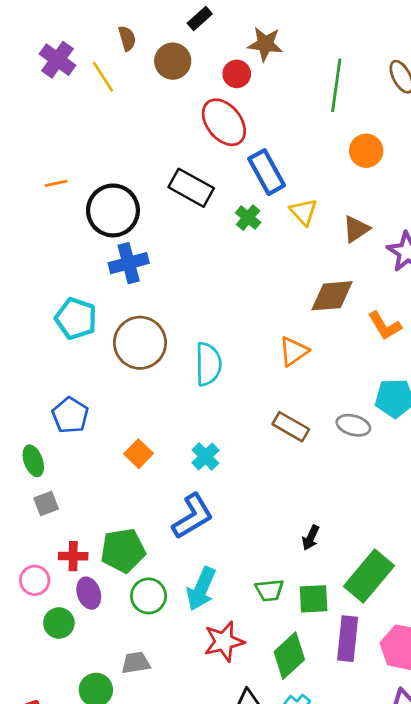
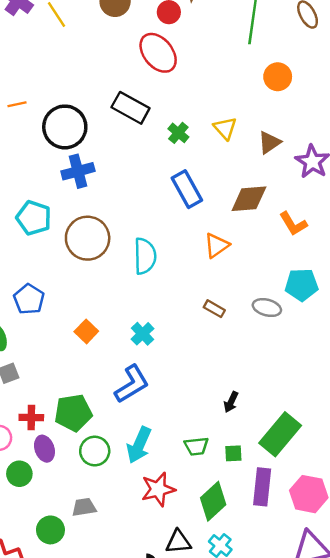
blue rectangle: (267, 172) -> (187, 189), moved
brown rectangle: (291, 427) -> (214, 309), size x0.7
green square: (314, 599) -> (233, 453), size x0.7

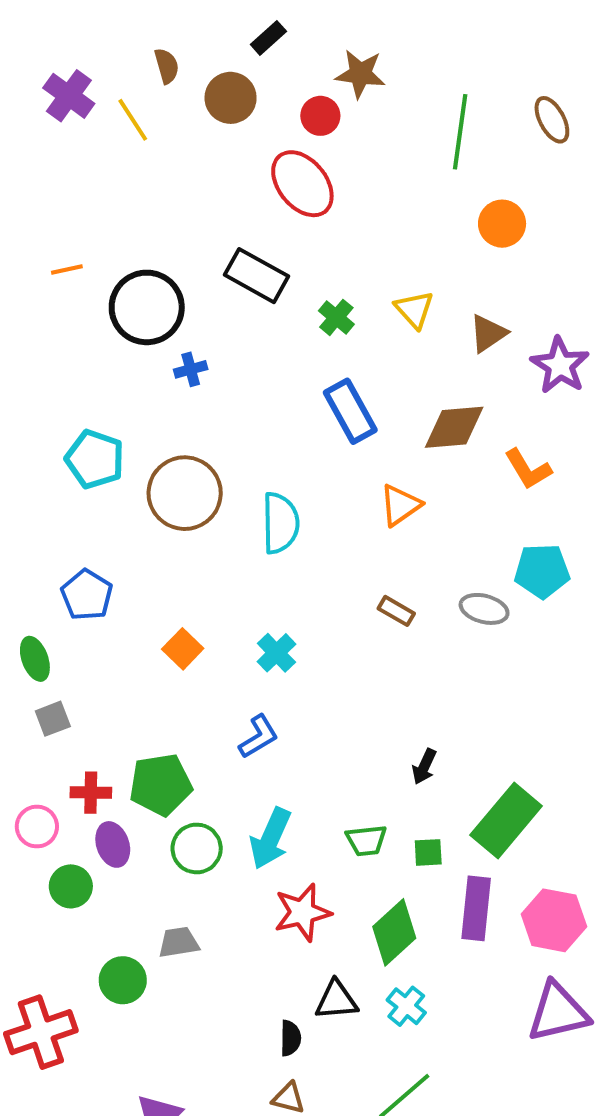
blue cross: (78, 171) -> (191, 369), moved, size x0.6
blue L-shape: (132, 384) -> (258, 737), size x0.7

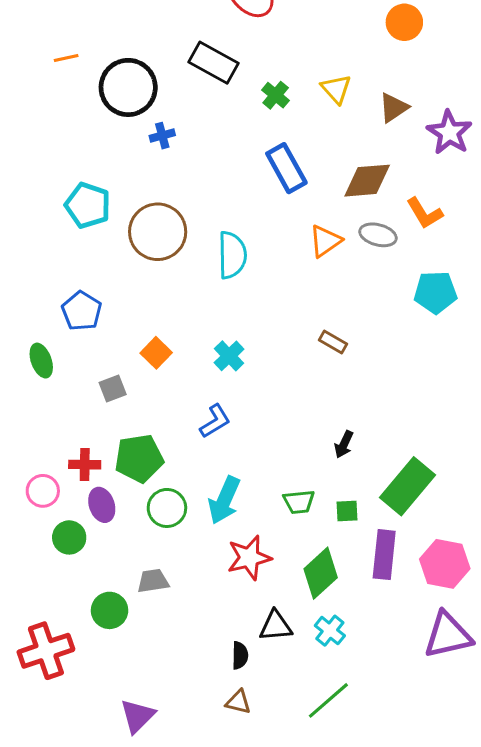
gray ellipse: (484, 609) -> (378, 235), moved
brown rectangle: (396, 611) -> (333, 342), moved
gray square: (53, 719) -> (113, 388), moved

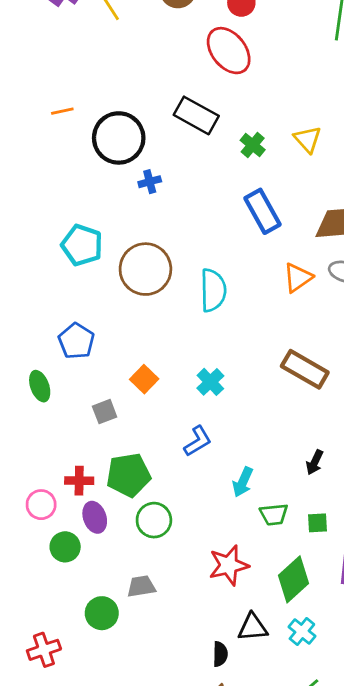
brown rectangle: (333, 342) -> (305, 369), size x1.8
cyan arrow: (224, 500) -> (243, 482), moved, size x0.7
red cross: (46, 651) -> (44, 650), size x0.7

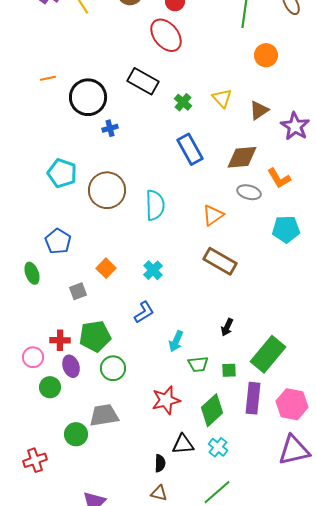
orange triangle: (298, 278) -> (213, 215), moved
gray trapezoid: (141, 586) -> (104, 415), size x1.4

